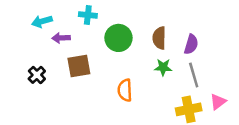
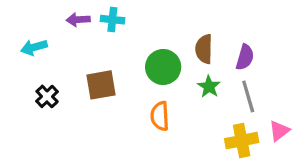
cyan arrow: (42, 21) -> (34, 47), moved
purple arrow: (61, 38) -> (78, 20), moved
green circle: (118, 38) -> (163, 67), moved
green star: (163, 67) -> (209, 87), turned 30

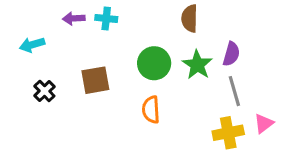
brown semicircle: (204, 49) -> (190, 18), moved
green star: (209, 87) -> (197, 65), moved, size x1.4

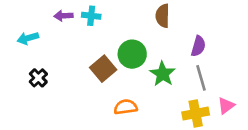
green star: (197, 65) -> (163, 74), moved
brown square: (95, 80) -> (103, 69), moved, turned -30
orange semicircle: (151, 110) -> (126, 107), moved, turned 85

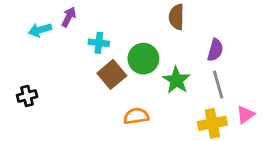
purple arrow: (63, 16) -> (69, 17), turned 120
cyan cross: (91, 16) -> (99, 43), moved
cyan arrow: (28, 38) -> (40, 30), moved
black cross: (38, 78) -> (27, 96), moved, turned 30

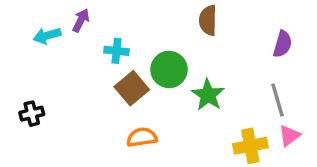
purple semicircle: (215, 50) -> (283, 44), moved
gray line: (218, 84) -> (277, 100), moved
orange semicircle: (136, 116) -> (142, 137), moved

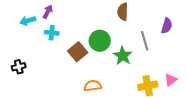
cyan cross: (116, 51) -> (52, 33), moved
gray line: (277, 100) -> (145, 41), moved
orange semicircle: (142, 137) -> (93, 86), moved

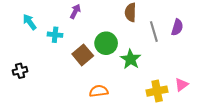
purple arrow: (48, 12) -> (75, 11), moved
cyan arrow: (28, 21) -> (30, 22), turned 70
gray line: (145, 41) -> (154, 32), moved

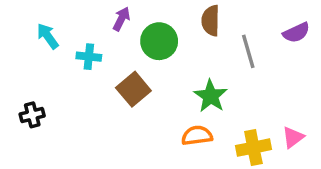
purple semicircle: (177, 27) -> (296, 33), moved, turned 49
green circle: (106, 43) -> (159, 41), moved
orange semicircle: (99, 91) -> (197, 136), moved

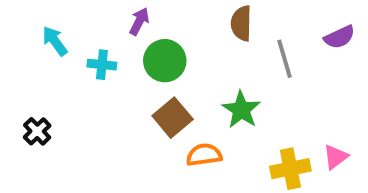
green circle: (159, 41) -> (165, 61), moved
brown square: (133, 89) -> (173, 118), moved
black cross: (32, 115) -> (37, 131), turned -30
orange semicircle: (197, 136) -> (204, 155), moved

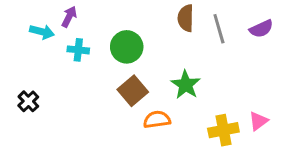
purple arrow: (139, 21) -> (69, 17), moved
cyan arrow: (55, 41) -> (42, 32), turned 140
gray line: (285, 59) -> (219, 29), moved

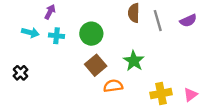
cyan arrow: (42, 32) -> (30, 33), moved
pink triangle: (258, 121) -> (190, 95), moved

